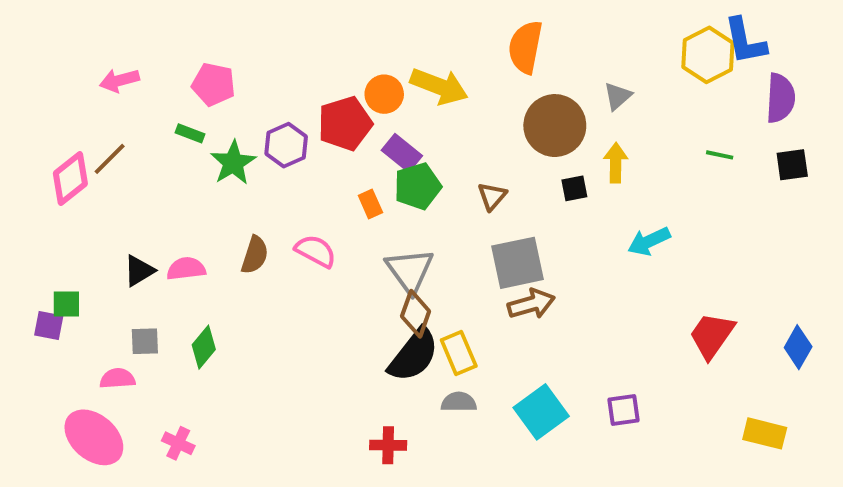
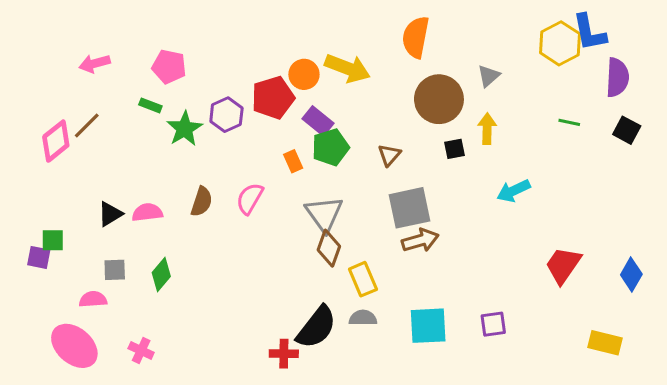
black square: (792, 165) -> (627, 130), turned 36
pink semicircle: (316, 251) -> (250, 198), turned -88
black semicircle: (414, 355) -> (316, 327), moved
cyan square: (541, 412) -> (428, 326), turned 33
red cross: (388, 445) -> (284, 354), moved

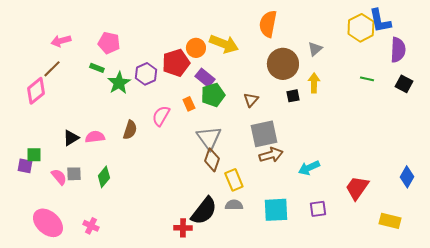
brown line: (87, 126) -> (52, 69), moved
cyan arrow: (513, 191) -> (309, 168), moved
pink semicircle: (250, 198) -> (161, 116), moved
red trapezoid: (563, 265) -> (357, 188), moved
pink semicircle: (93, 299) -> (59, 177), moved, turned 54

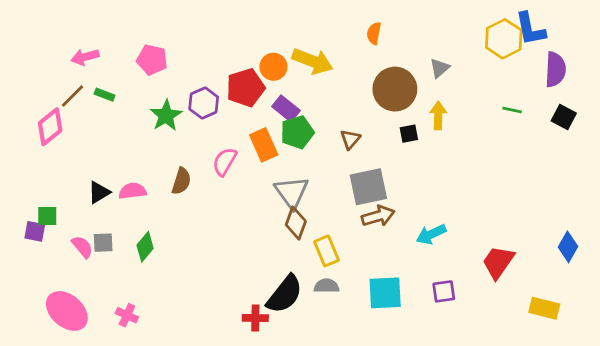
orange semicircle: (268, 24) -> (374, 33), size x0.6
green rectangle: (97, 68) -> (105, 95), moved
orange rectangle: (189, 104) -> (264, 145), size x1.6

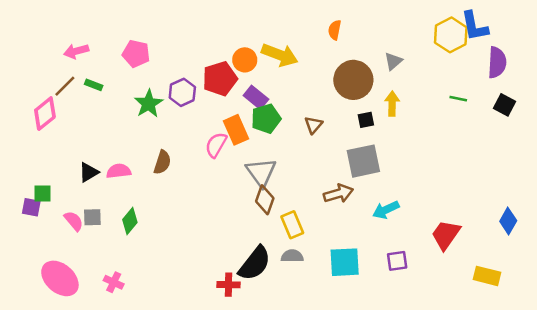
pink semicircle: (225, 162) -> (216, 145), moved
gray square: (368, 187) -> (363, 161), moved

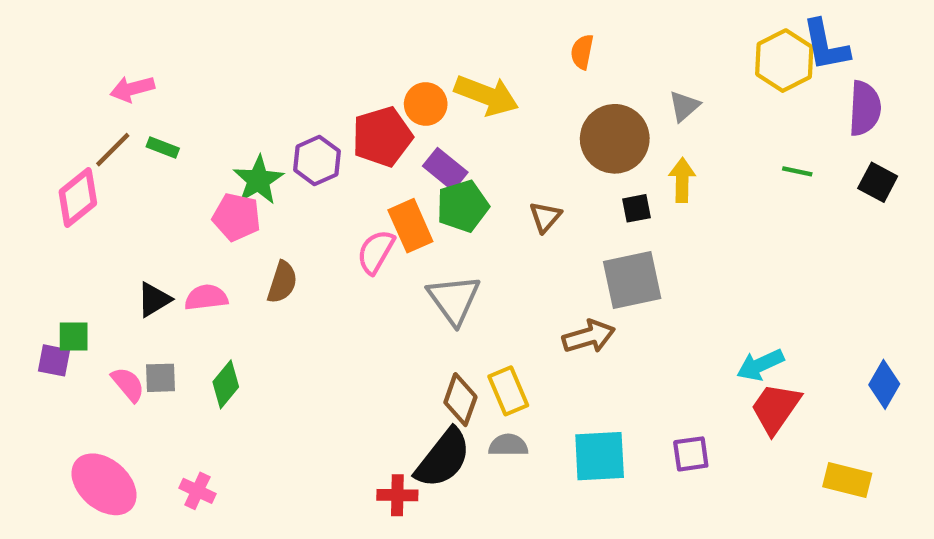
pink pentagon: (136, 54) -> (237, 217), moved
brown diamond: (265, 200) -> (460, 400), moved
cyan arrow: (386, 210) -> (760, 365), moved

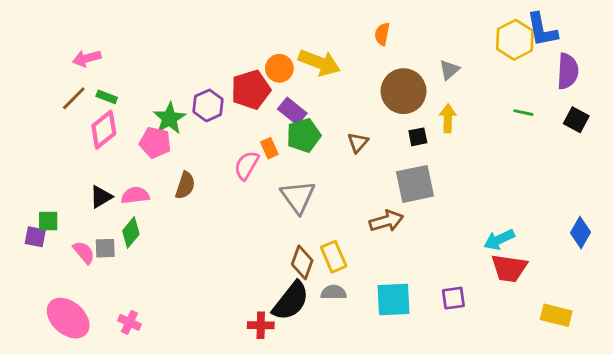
pink diamond: (78, 197) -> (104, 130), moved
orange rectangle: (410, 226) -> (269, 148), size x0.6
green diamond: (226, 384) -> (131, 232), moved
blue diamond: (884, 384) -> (580, 232), moved
red trapezoid: (776, 408) -> (509, 268), turned -117

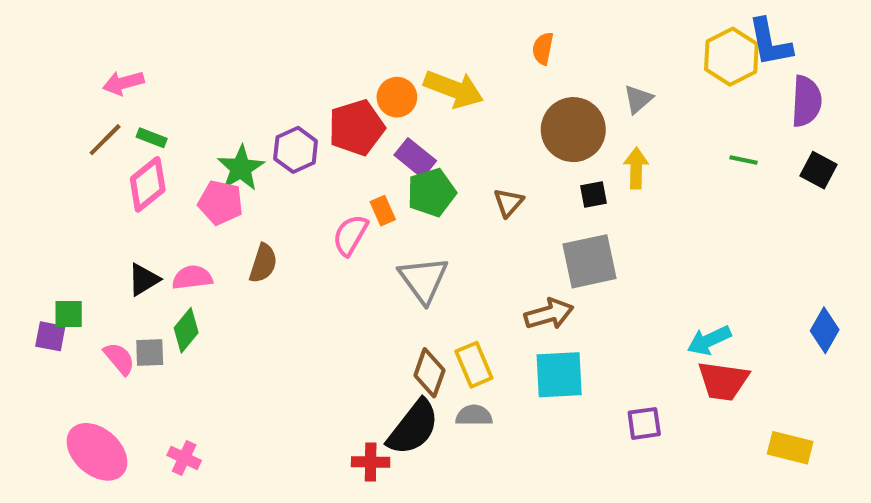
cyan square: (394, 300) -> (559, 375), moved

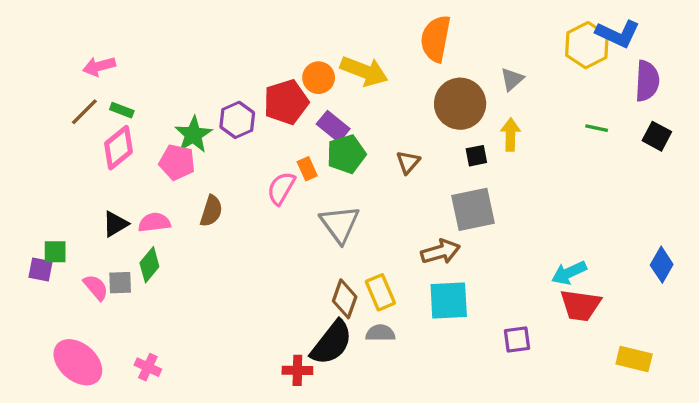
blue L-shape: (770, 42) -> (618, 34), turned -54
orange semicircle: (543, 49) -> (436, 39), size x1.8

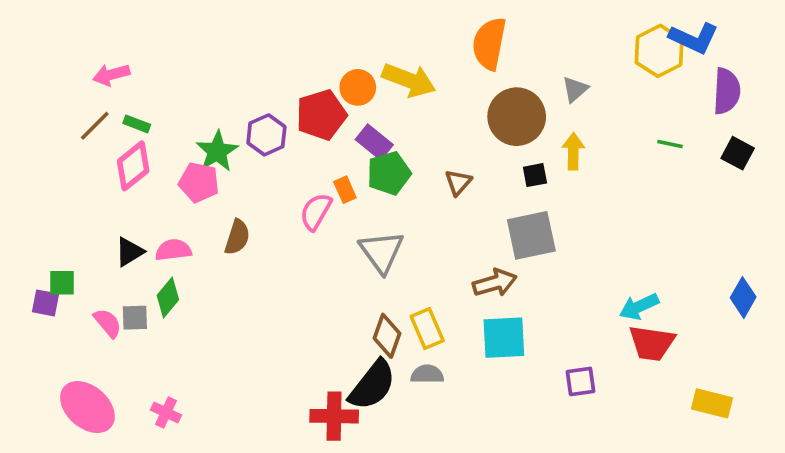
red cross: (297, 370) -> (334, 416), size x1.4

